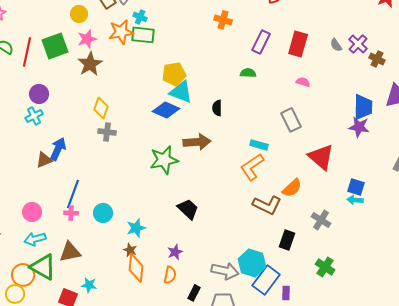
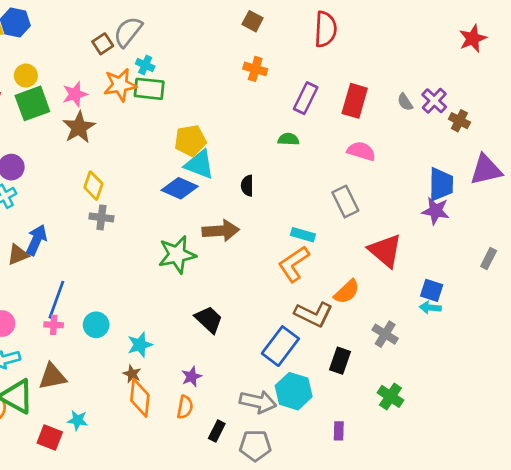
yellow circle: (79, 14) -> (26, 76), moved
pink semicircle: (303, 82) -> (361, 151), size x1.5
blue rectangle: (266, 280) -> (280, 346), moved

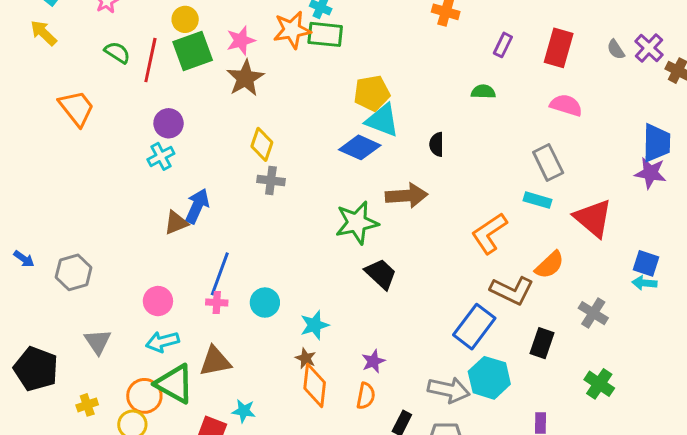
purple rectangle: (306, 98) -> (503, 45), size x0.7
cyan rectangle: (303, 235) -> (538, 200), moved
black trapezoid: (209, 320) -> (381, 274), moved

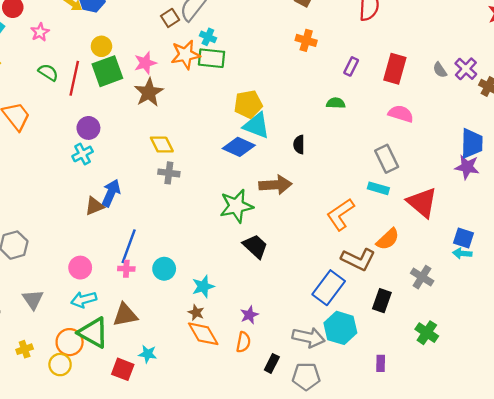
yellow diamond: (262, 144) -> (162, 145), turned -45
orange diamond: (315, 385) -> (203, 334), turned -36

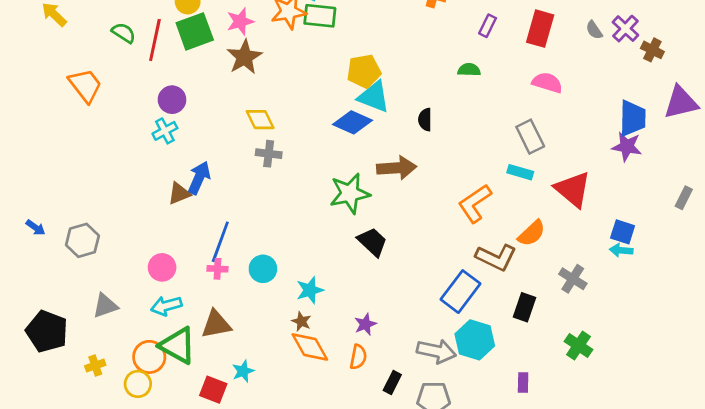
gray triangle: (33, 300) -> (105, 306), turned 45
cyan star: (148, 354) -> (243, 371), turned -30

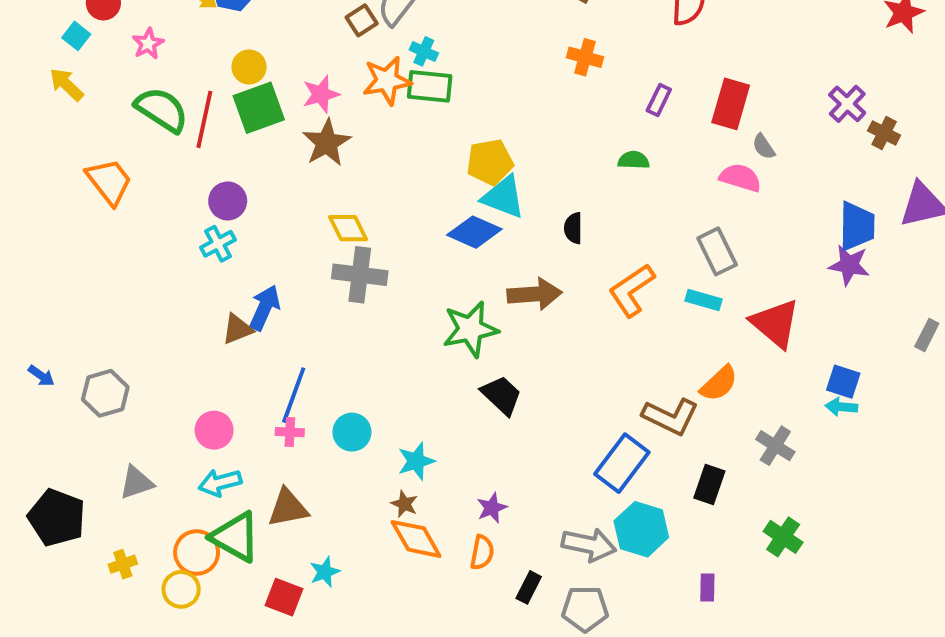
gray semicircle: (594, 30) -> (764, 147), moved
green semicircle: (124, 33) -> (162, 110), size x1.6
gray cross: (269, 154) -> (360, 275), size x1.5
orange L-shape: (475, 203) -> (632, 290), moved

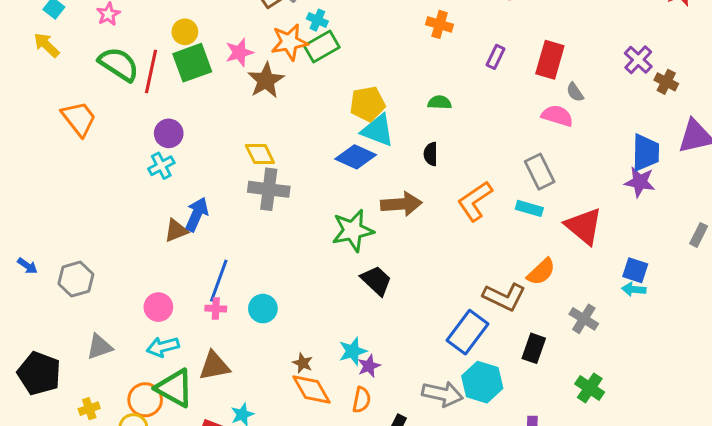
green rectangle: (430, 86) -> (322, 47), turned -36
brown star: (327, 143) -> (266, 80), moved
green semicircle: (634, 160) -> (440, 102), moved
cyan star: (416, 461) -> (353, 351), moved

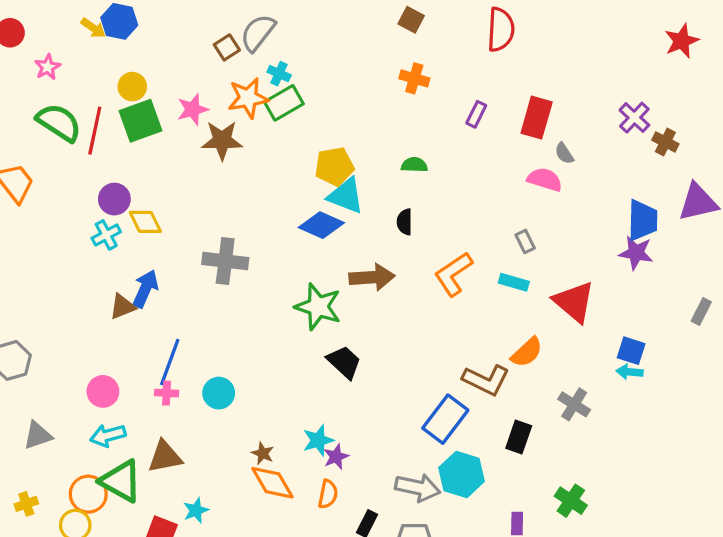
brown star: (266, 80) -> (222, 140), turned 30
yellow diamond: (260, 154) -> (145, 222), moved
gray rectangle: (540, 172) -> (525, 241), size x0.6
green star: (353, 231) -> (318, 307), turned 30
green cross: (590, 388) -> (571, 501), moved

